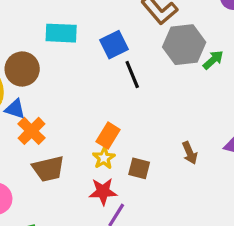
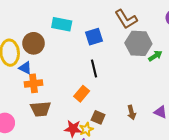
black line: (132, 74) -> (94, 69), moved
orange cross: (31, 131) -> (34, 83), turned 30
yellow star: (104, 158) -> (86, 129), moved

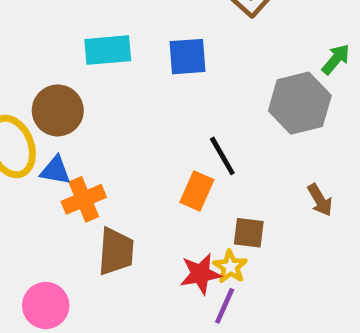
blue square: (94, 37) -> (188, 57), turned 30
gray hexagon: (138, 43) -> (300, 103), moved
black line: (94, 69) -> (222, 156), moved
brown trapezoid: (41, 109) -> (116, 251), turned -65

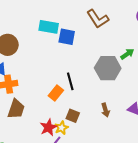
cyan rectangle: (108, 50) -> (49, 27), moved
red star: (200, 274) -> (48, 127), turned -30

